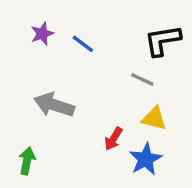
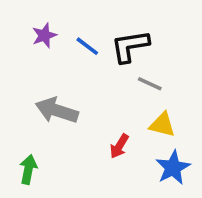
black L-shape: (163, 40) -> (130, 46), moved
blue star: (146, 159) -> (173, 168), moved

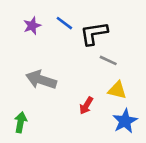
blue line: (87, 46) -> (64, 23), moved

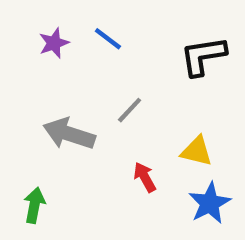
black L-shape: (94, 33) -> (203, 56), moved
gray line: (108, 60) -> (130, 110), moved, turned -72
red arrow: (86, 106) -> (145, 177), turned 120

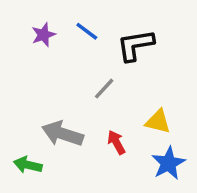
black L-shape: (203, 56) -> (135, 45), moved
gray arrow: (69, 134) -> (63, 134), moved
green arrow: (34, 205) -> (28, 165), turned -88

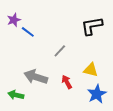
blue line: (87, 31) -> (28, 32), moved
purple star: (43, 35) -> (14, 20), moved
black L-shape: (135, 45) -> (92, 26), moved

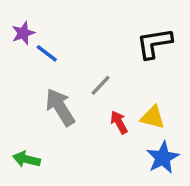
gray arrow: (36, 77) -> (60, 107), moved, turned 40
red arrow: (67, 82) -> (119, 122), moved

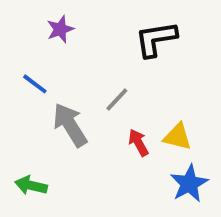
purple star: (23, 33) -> (60, 29), moved
black L-shape: (154, 43) -> (156, 39), moved
blue line: (47, 53) -> (35, 84), moved

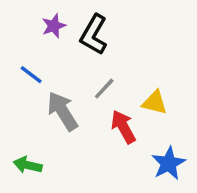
black L-shape: (156, 39) -> (94, 35), moved, turned -51
yellow triangle: (177, 137) -> (155, 102), moved
red arrow: (138, 143) -> (123, 127), size x1.4

